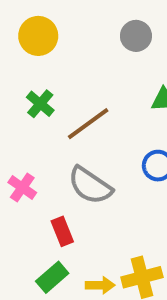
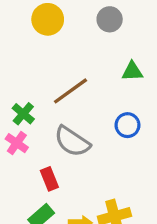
yellow circle: (38, 36) -> (48, 19), moved
green cross: (40, 104) -> (23, 114), moved

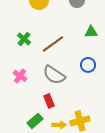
green cross: (23, 114) -> (24, 39), moved
red rectangle: (49, 179) -> (49, 101), moved

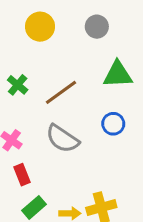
green triangle: (91, 32) -> (118, 74), size x1.5
red rectangle: (49, 101) -> (22, 175), moved

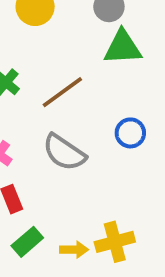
green triangle: (118, 74) -> (123, 47), moved

